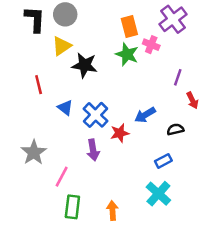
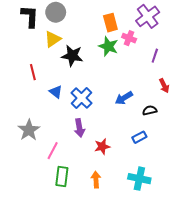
purple line: (178, 77) -> (155, 56), moved
red star: (120, 133) -> (102, 147), moved
cyan cross: (158, 194) -> (139, 179), moved, turned -30

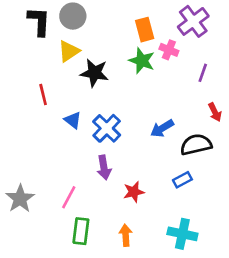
black semicircle: (150, 110) -> (196, 145), size x1.6
gray star: (29, 130) -> (20, 199), moved

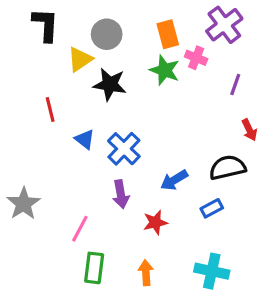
gray circle: (73, 16) -> (107, 34), moved
blue arrow: (162, 128) -> (174, 180), moved
gray star: (20, 199) -> (23, 204), moved

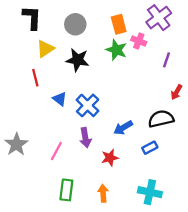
yellow triangle: (80, 59) -> (45, 49), moved
red arrow: (249, 130) -> (177, 92), turned 56
pink line: (80, 229) -> (56, 151), moved

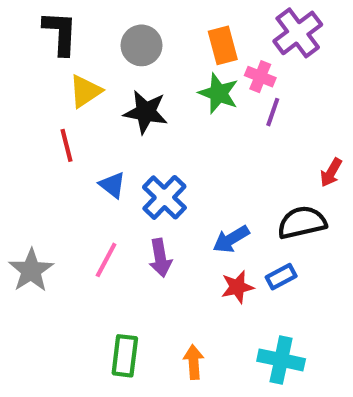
purple line: (166, 60) -> (273, 112), moved
pink line: (56, 151) -> (106, 260), moved
red star: (110, 158) -> (237, 287), moved

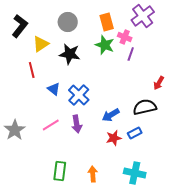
black L-shape: (60, 33) -> (20, 26), moved, turned 35
pink line: (106, 260) -> (51, 125), turned 30

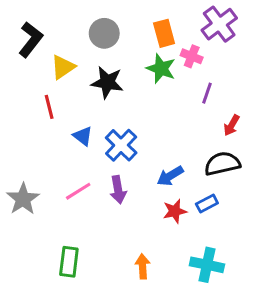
purple line: (131, 54) -> (207, 93), moved
red arrow: (159, 83) -> (231, 125), moved
green rectangle: (60, 171) -> (69, 262), moved

